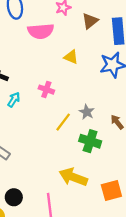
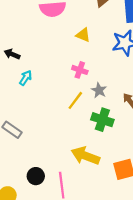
pink cross: (46, 90) -> (80, 70), moved
black circle: (14, 197) -> (36, 176), moved

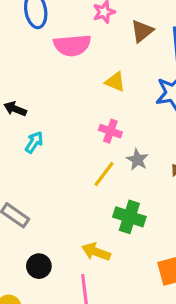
green cross: (102, 120) -> (129, 217), moved
yellow arrow: (85, 156) -> (96, 252), moved, size x0.7
black circle: (36, 176) -> (39, 266), moved

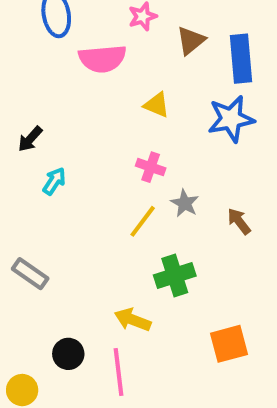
black arrow: (15, 109) -> (30, 139), turned -70
green cross: (129, 217) -> (175, 276), turned -36
black circle: (39, 266) -> (68, 354), moved

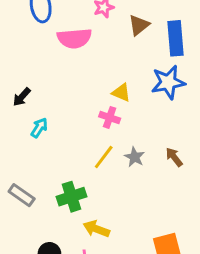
yellow triangle: (157, 105) -> (121, 93), moved
gray star: (185, 203) -> (134, 157), moved
green cross: (175, 276) -> (71, 197), moved

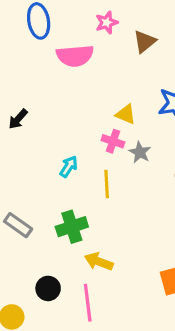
cyan arrow: (39, 128) -> (69, 167), moved
yellow line: (104, 157) -> (107, 184), turned -40
gray star: (134, 157) -> (140, 152), moved

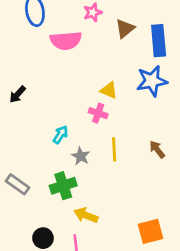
gray star: (140, 152) -> (81, 156), moved
yellow line: (107, 184) -> (114, 149), moved

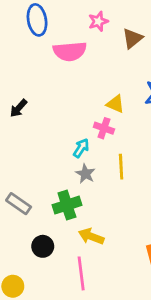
cyan arrow: (60, 135) -> (81, 148), moved
black circle: (43, 238) -> (43, 246), moved

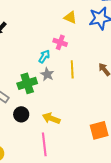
yellow triangle: (115, 104) -> (70, 17), moved
green cross: (67, 205) -> (27, 83), moved
black circle: (43, 246) -> (21, 114), moved

